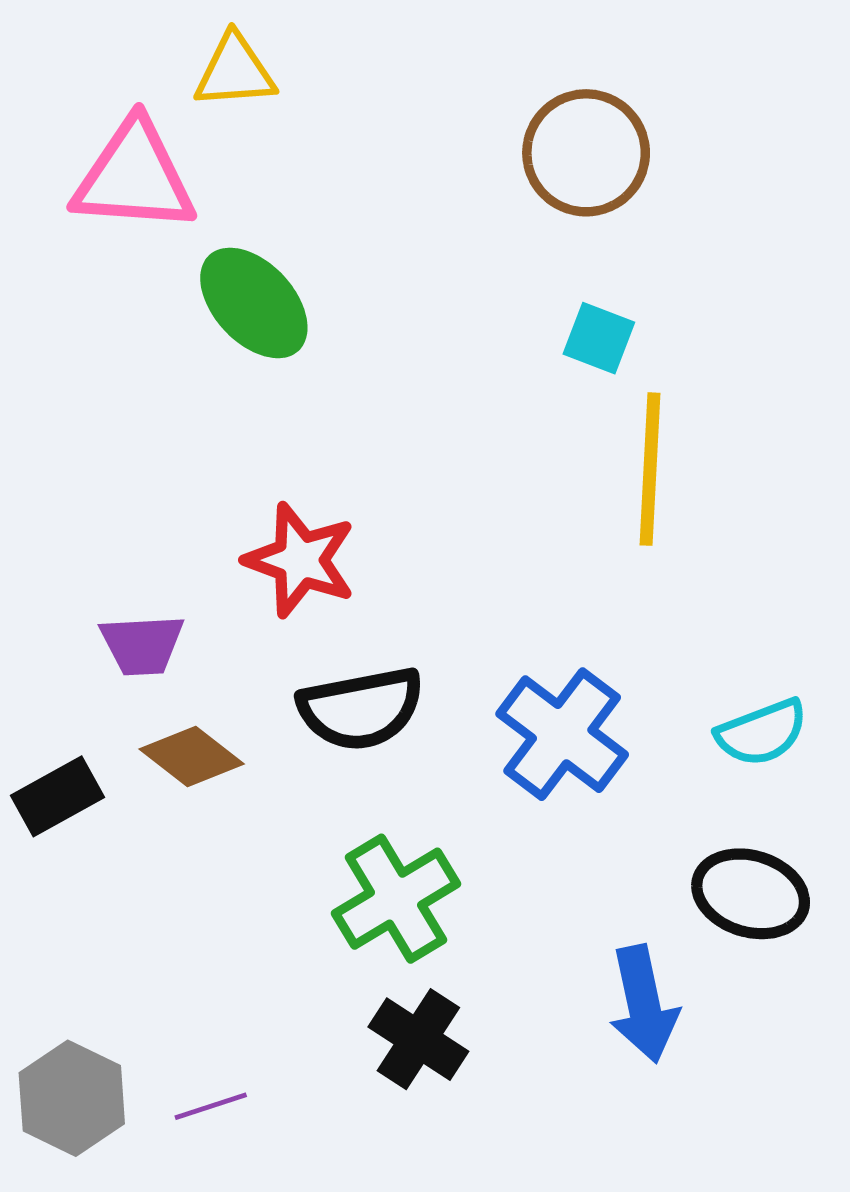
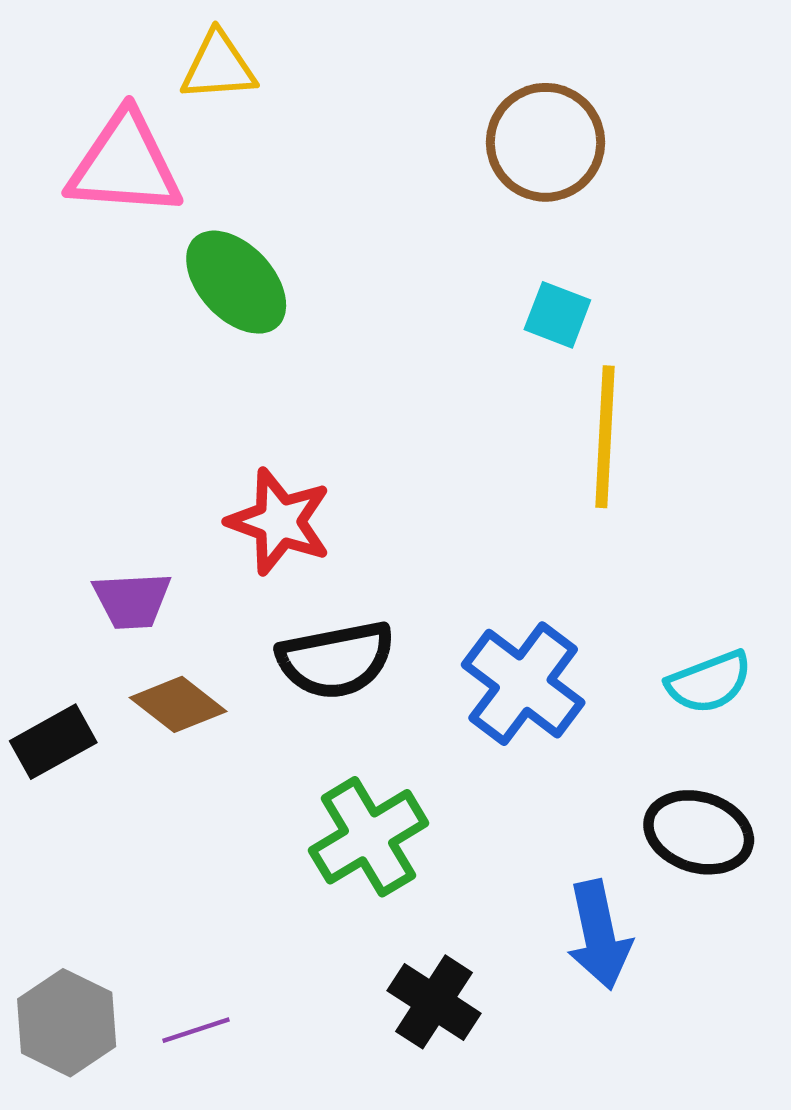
black cross: (418, 1039) -> (434, 1002), moved

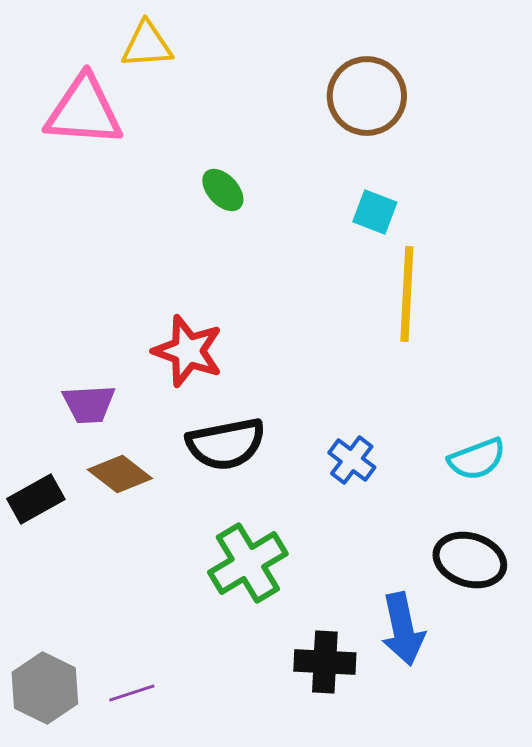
green ellipse: (236, 282) -> (223, 190), moved, size x0.6
blue cross: (523, 684) -> (352, 460), size x0.6
black cross: (434, 1002) -> (325, 662), moved, turned -30

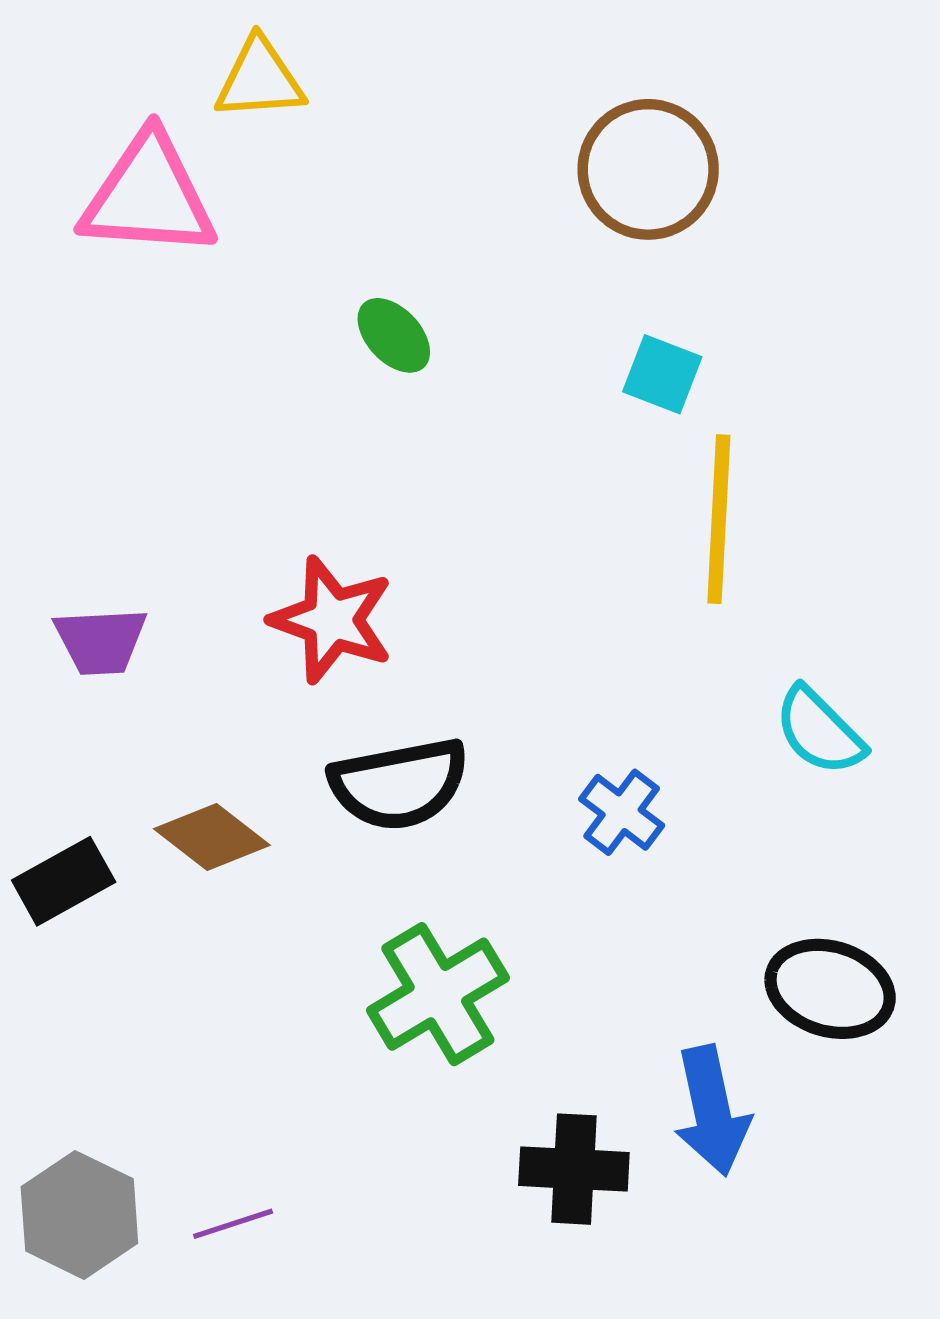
purple trapezoid: (89, 404) -> (101, 641), moved
cyan semicircle: (477, 459) -> (819, 731), moved, turned 66

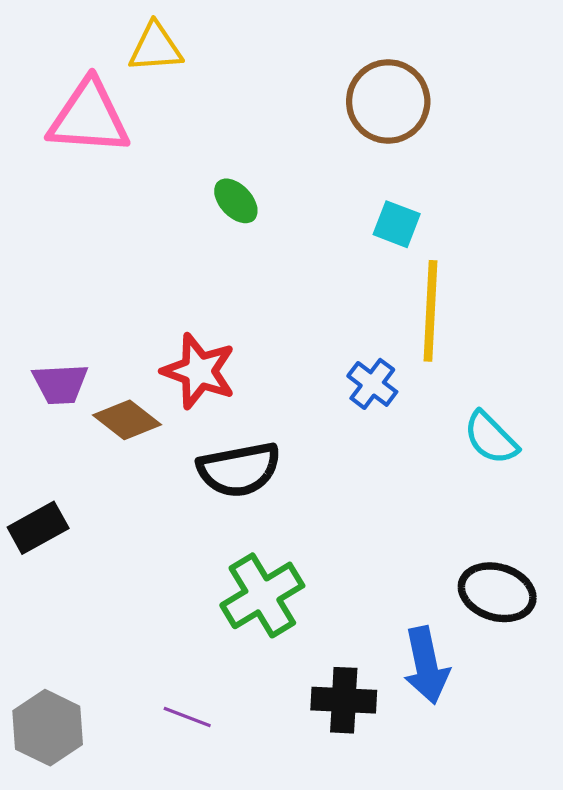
blue cross: (622, 812) -> (372, 384), moved
brown diamond: (212, 837) -> (127, 420), moved
purple line: (233, 1224) -> (187, 717), moved, turned 39

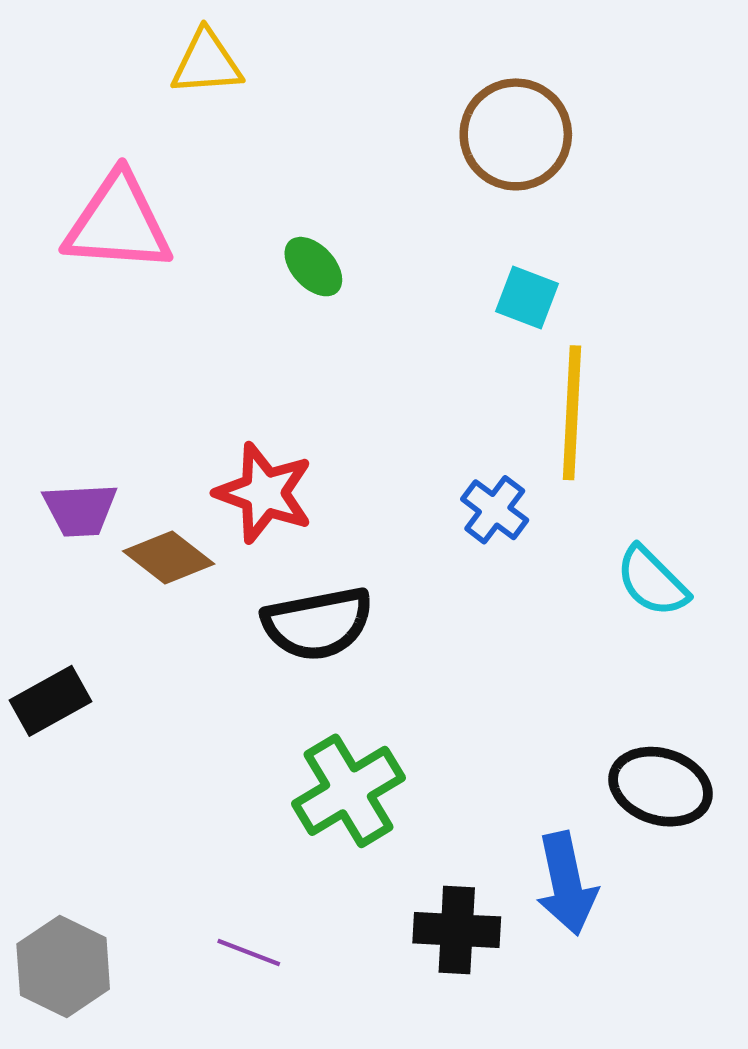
pink triangle: (89, 117) -> (118, 223), moved

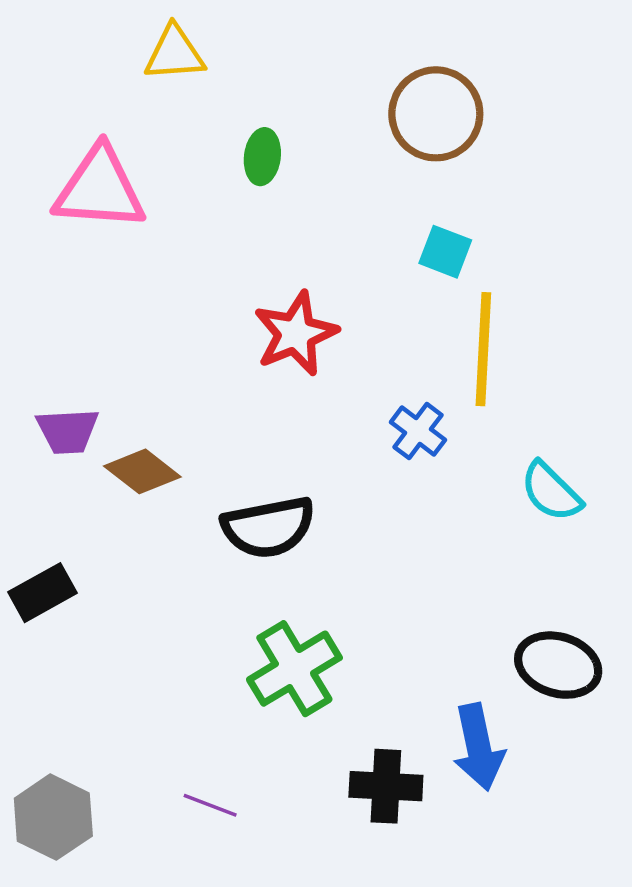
green ellipse: (313, 267) -> (262, 157), moved, turned 50
red star: (264, 493) -> (296, 334), moved, turned 30

